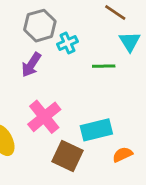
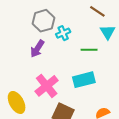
cyan rectangle: (96, 130) -> (84, 80), moved

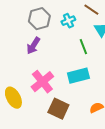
cyan cross: (63, 33) -> (68, 21), moved
green line: (89, 50) -> (83, 47), turned 70

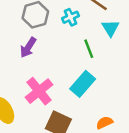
cyan rectangle: (78, 76) -> (83, 84), turned -35

